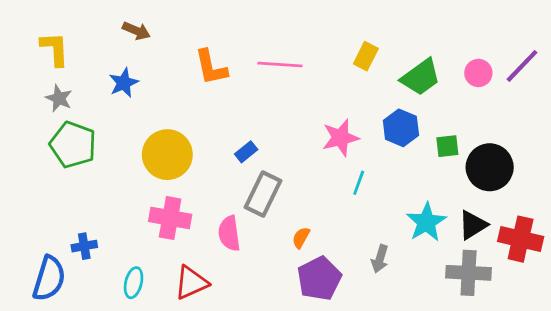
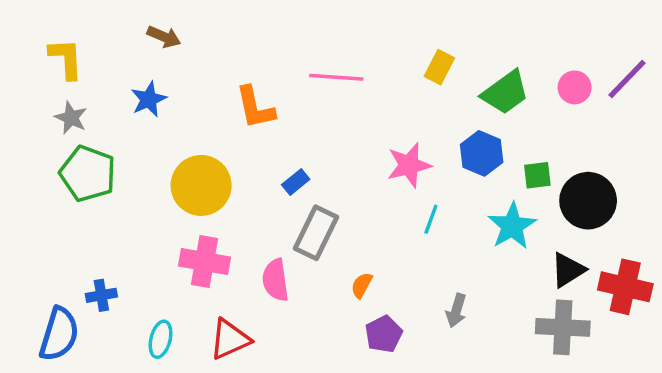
orange L-shape: (211, 67) -> (255, 108), moved
cyan star: (426, 222) -> (512, 226), moved
purple pentagon: (319, 278) -> (384, 334), size x0.7

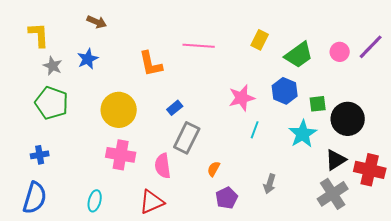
gray star: (71, 118) -> (53, 66), moved
blue cross: (101, 295) -> (40, 155), moved
gray cross: (563, 327) -> (333, 194), turned -36
red triangle: (230, 339) -> (152, 202), moved

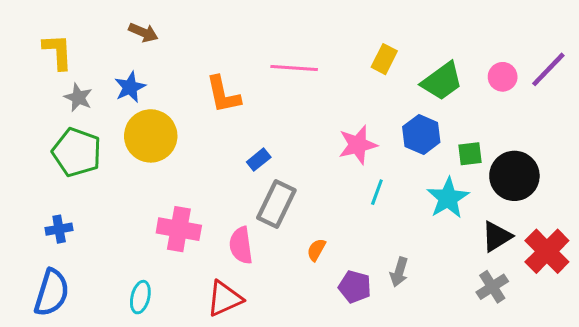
yellow circle: (119, 110) -> (151, 136), moved
red cross: (370, 170) -> (547, 251), turned 32
gray cross: (333, 194) -> (492, 287), size x0.7
purple pentagon: (227, 198) -> (355, 287), moved, turned -30

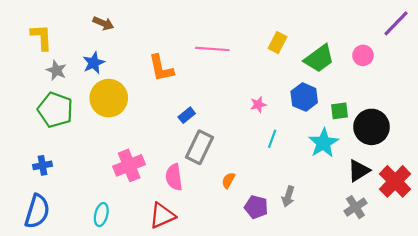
purple line: (548, 69) -> (396, 23), moved
pink star: (358, 145) -> (258, 104), size x0.6
pink cross: (179, 229) -> (129, 165), turned -32

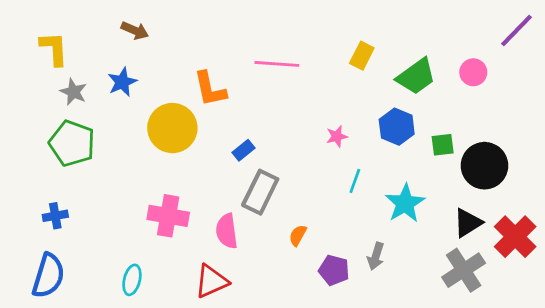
yellow circle: (109, 98) -> (172, 128), moved
cyan star: (323, 143) -> (405, 203), moved
pink cross: (129, 165) -> (168, 216), turned 32
gray cross: (355, 207) -> (464, 270), size x1.4

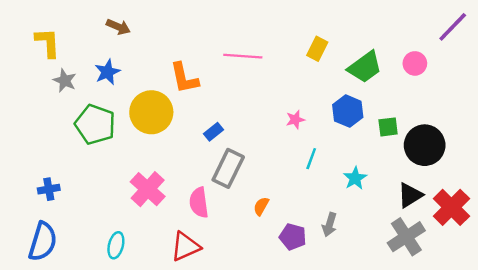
green pentagon: (72, 143) -> (95, 124), moved
cyan star: (405, 203) -> (355, 178), size x0.7
pink cross: (168, 216) -> (148, 189), turned 32

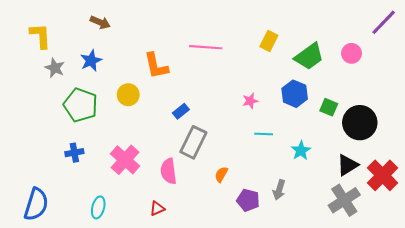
yellow circle: (151, 112) -> (128, 95), size x0.6
green square: (388, 127) -> (329, 107), turned 30
cyan line: (311, 159) -> (264, 134), turned 72
blue cross: (49, 189) -> (74, 153), moved
red triangle: (185, 246) -> (157, 208), size x0.6

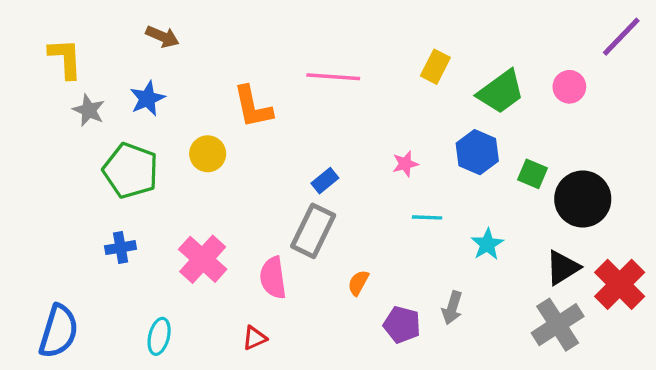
blue rectangle: (181, 111) -> (325, 181), moved

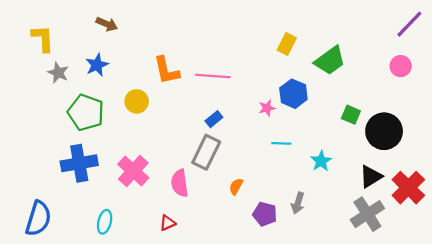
pink line: (333, 77) -> (213, 76), moved
pink circle: (569, 87) -> (401, 66), moved
blue hexagon: (477, 152) -> (293, 94), moved
blue cross: (121, 248) -> (79, 163), size x1.8

